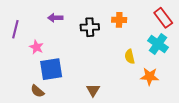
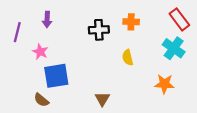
purple arrow: (55, 18) -> (47, 19), moved, turned -88
yellow semicircle: (130, 57) -> (128, 57), moved

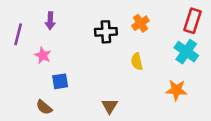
red rectangle: (179, 19) -> (192, 21), turned 55
orange cross: (131, 22) -> (141, 23), turned -35
blue square: (56, 76) -> (60, 81), size x0.6

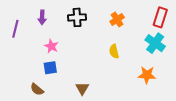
black cross: (106, 32) -> (77, 17), moved
pink star: (43, 55) -> (51, 46), moved
brown triangle: (110, 106) -> (82, 88), moved

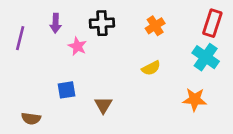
pink star: (51, 46) -> (77, 46), moved
yellow semicircle: (114, 51) -> (151, 68), turned -104
brown triangle: (82, 88) -> (103, 105), moved
brown semicircle: (37, 89) -> (31, 119), moved, turned -32

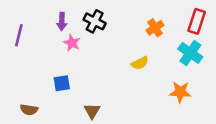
purple arrow: (56, 23) -> (62, 21), moved
black cross: (102, 23) -> (95, 21), turned 30
orange cross: (155, 26) -> (155, 28), moved
brown triangle: (103, 105) -> (92, 111), moved

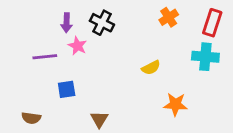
orange cross: (155, 28) -> (169, 17), moved
purple line: (19, 35) -> (45, 57), moved, turned 70
cyan cross: (190, 53) -> (205, 57), turned -30
orange star: (180, 92) -> (175, 104), moved

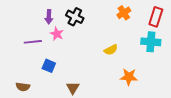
blue square: (67, 89) -> (49, 66), turned 32

